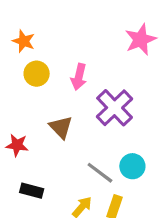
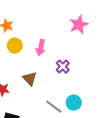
purple cross: (115, 108) -> (63, 67), size x0.6

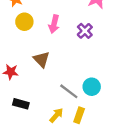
purple cross: (63, 67) -> (85, 31), moved

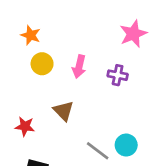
purple cross: (85, 31) -> (118, 75), turned -35

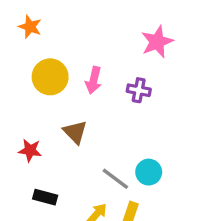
orange star: (31, 35) -> (30, 27), moved
yellow circle: (42, 64) -> (50, 77), size x1.4

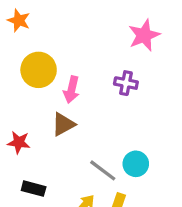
pink arrow: (94, 80) -> (72, 90), moved
brown triangle: (75, 132) -> (63, 124), turned 45

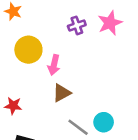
purple cross: (126, 83) -> (77, 25), moved, turned -30
brown triangle: (63, 124) -> (62, 93), moved

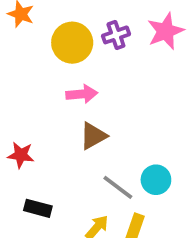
yellow circle: (28, 50) -> (72, 43), moved
pink arrow: (54, 65) -> (82, 94), turned -108

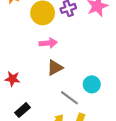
cyan circle: (156, 180) -> (92, 84), moved
black rectangle: (38, 208) -> (23, 110), turned -56

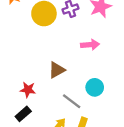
pink arrow: (48, 43) -> (90, 45), moved
red star: (12, 79) -> (28, 90), moved

